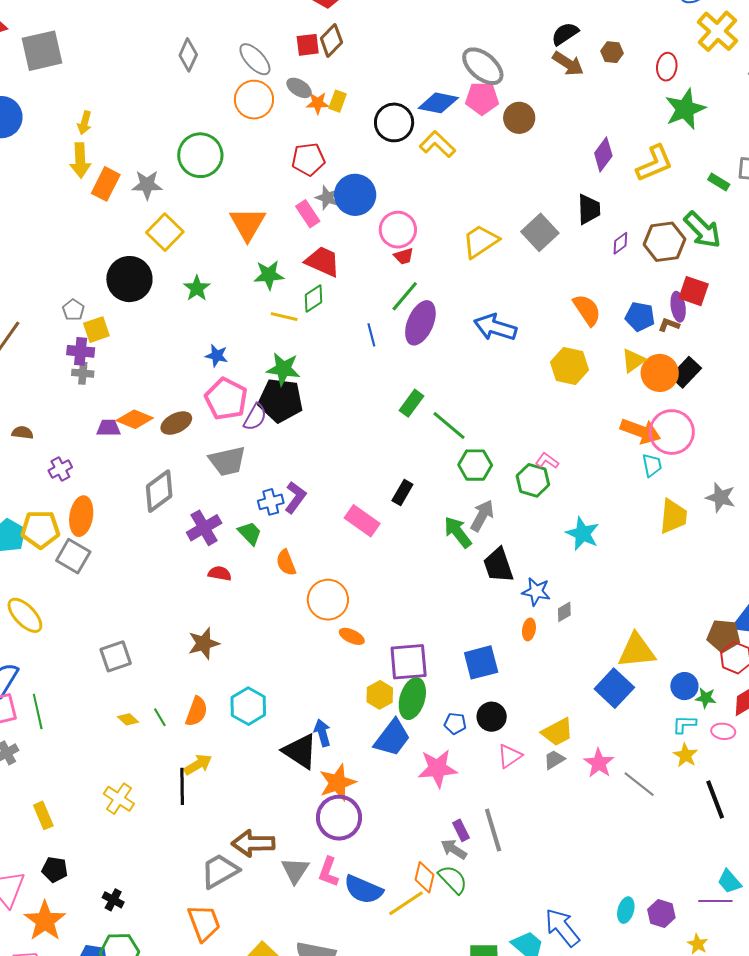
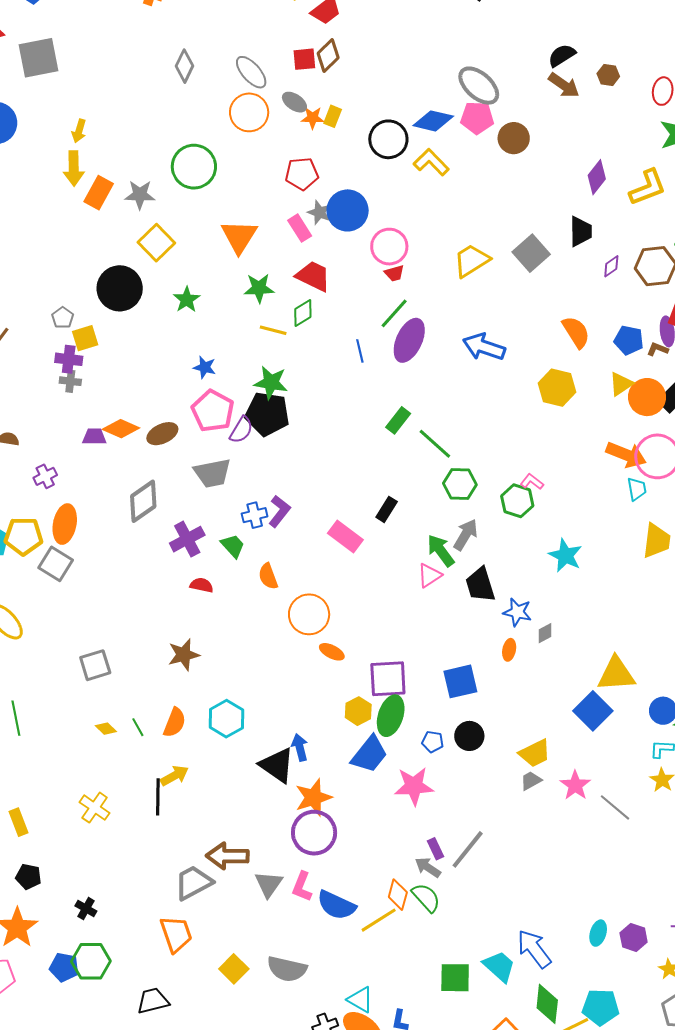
pink triangle: (510, 756) -> (429, 575), moved
gray line: (493, 830) -> (468, 849), turned 54

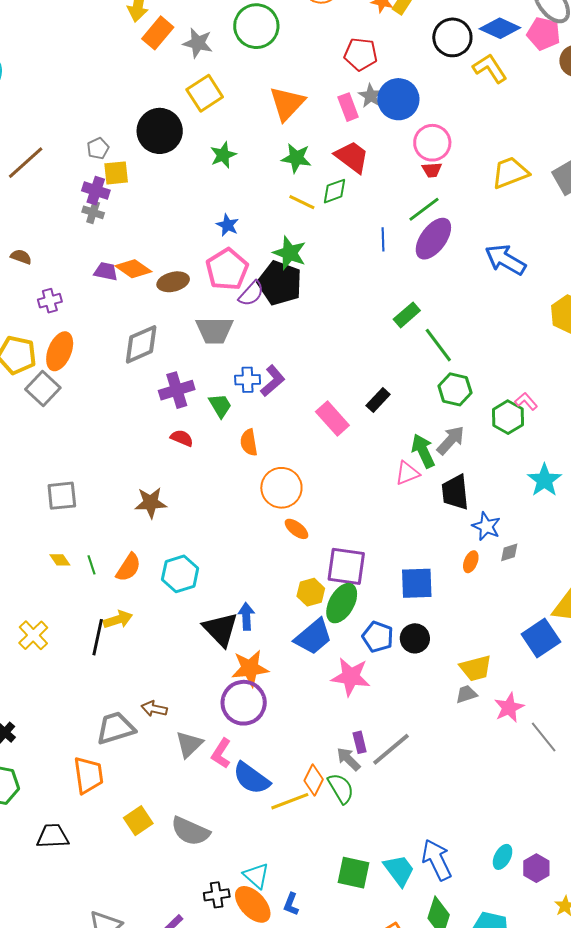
blue pentagon: (433, 742) -> (378, 637), size x1.4
brown arrow: (227, 856) -> (154, 709), size x0.6

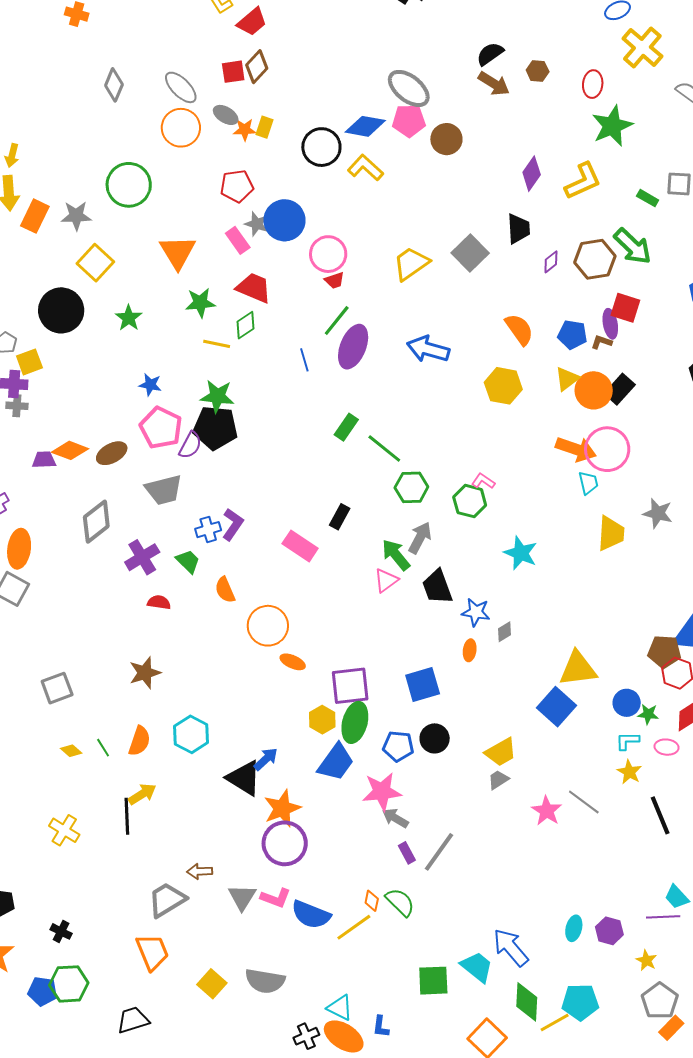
blue arrow: (246, 616) -> (266, 759), turned 64
pink star: (509, 708) -> (547, 811), moved
pink L-shape: (221, 753) -> (276, 898), turned -88
gray arrow: (348, 759) -> (395, 818), moved
orange diamond: (314, 780) -> (372, 901), size x0.7

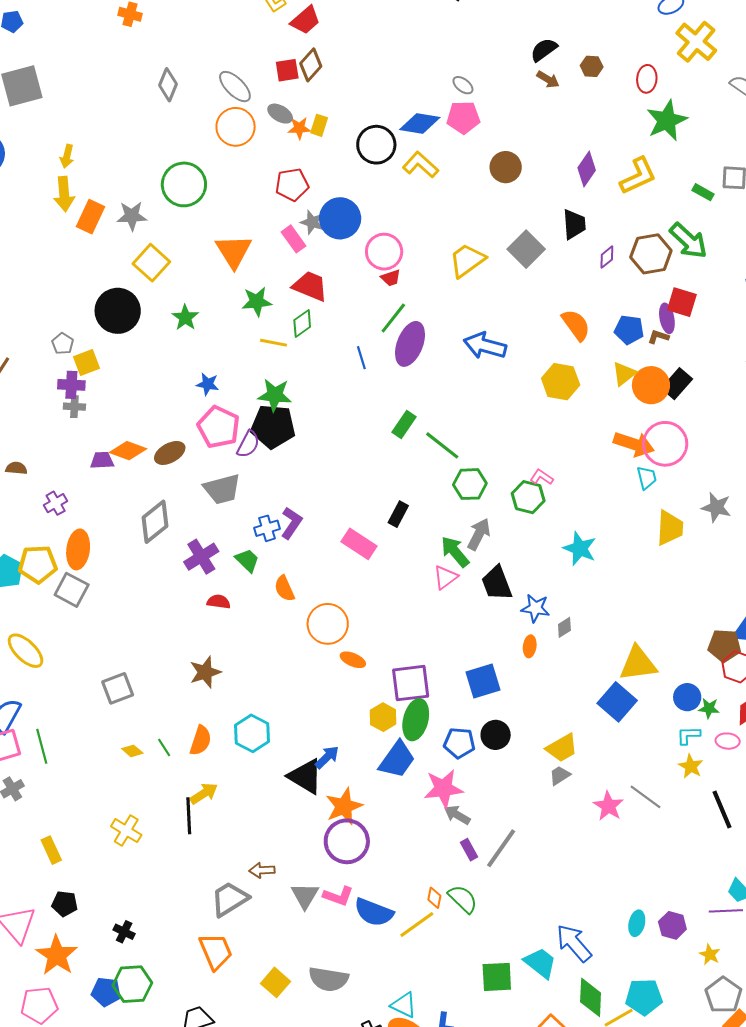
brown arrow: (494, 84) -> (548, 79), size x0.7
gray ellipse: (409, 88) -> (463, 85), size x0.5
brown circle: (446, 139) -> (506, 167), moved

